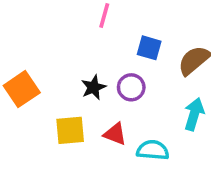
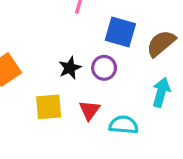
blue square: (149, 48) -> (120, 32), size x1.4
red triangle: (115, 134) -> (89, 110), turned 45

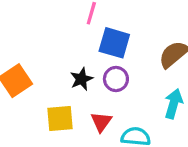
blue square: (120, 32) -> (114, 43), moved

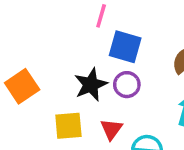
black star: (81, 79) -> (91, 85), size x1.4

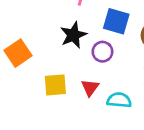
blue square: (125, 47) -> (116, 21), moved
black star: (91, 85) -> (73, 35), moved

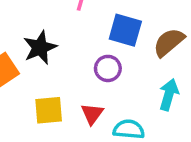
black star: (73, 35) -> (40, 48), moved

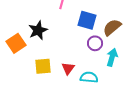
purple circle: (108, 68) -> (95, 43), moved

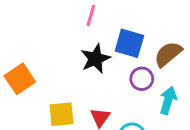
black star: (38, 30) -> (95, 59), moved

